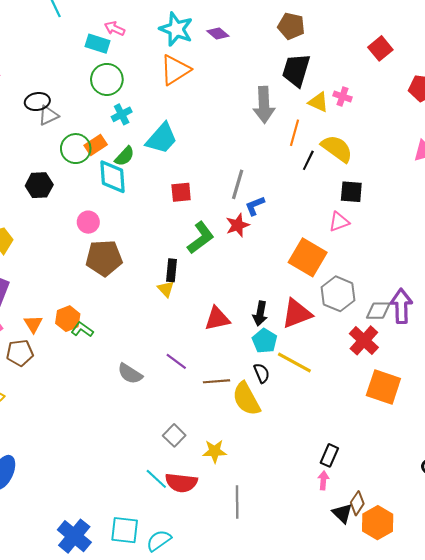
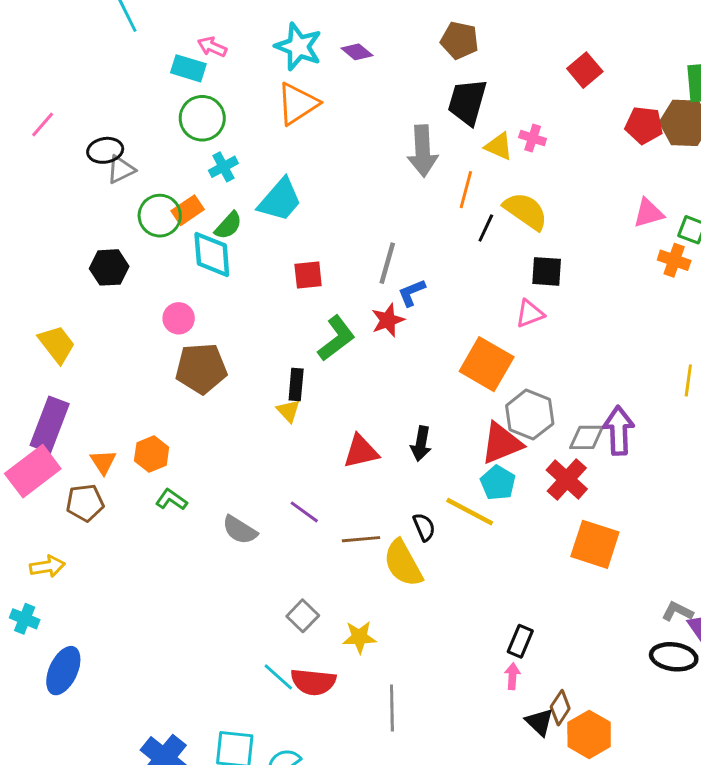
red triangle: (297, 314) -> (501, 443), moved
green L-shape: (82, 329) -> (171, 500), moved
cyan pentagon: (265, 341) -> (498, 483), moved

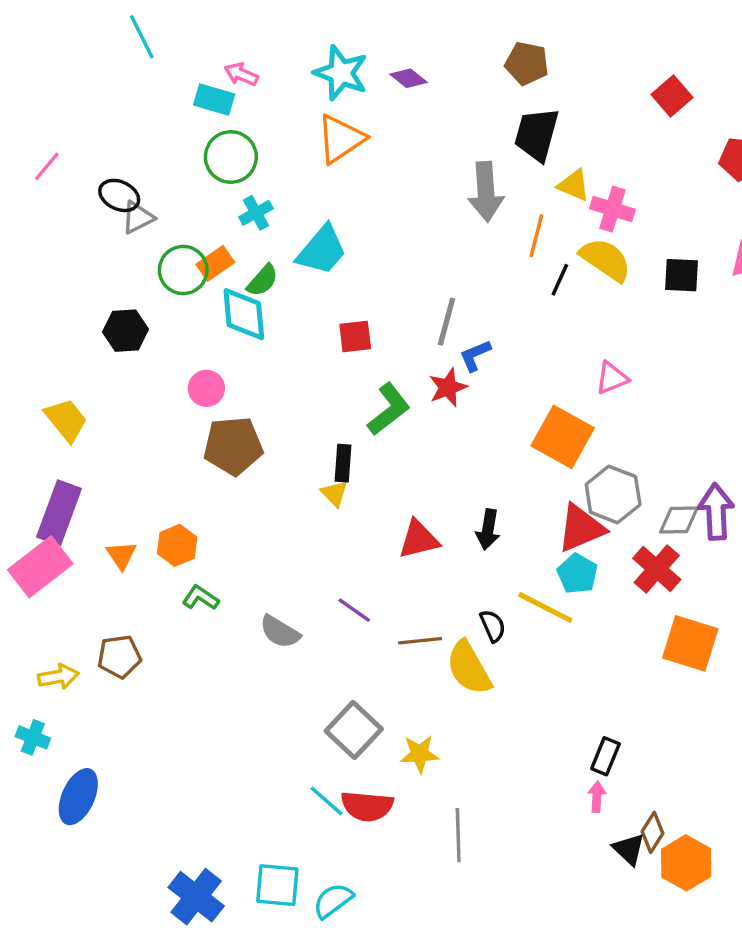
pink cross: (533, 138) -> (612, 209), moved, size x1.4
black ellipse: (105, 150) -> (119, 195), turned 36
black square: (547, 271) -> (681, 275), moved
brown pentagon: (85, 503) -> (119, 657), moved
gray square: (303, 616) -> (354, 730), size x1.5

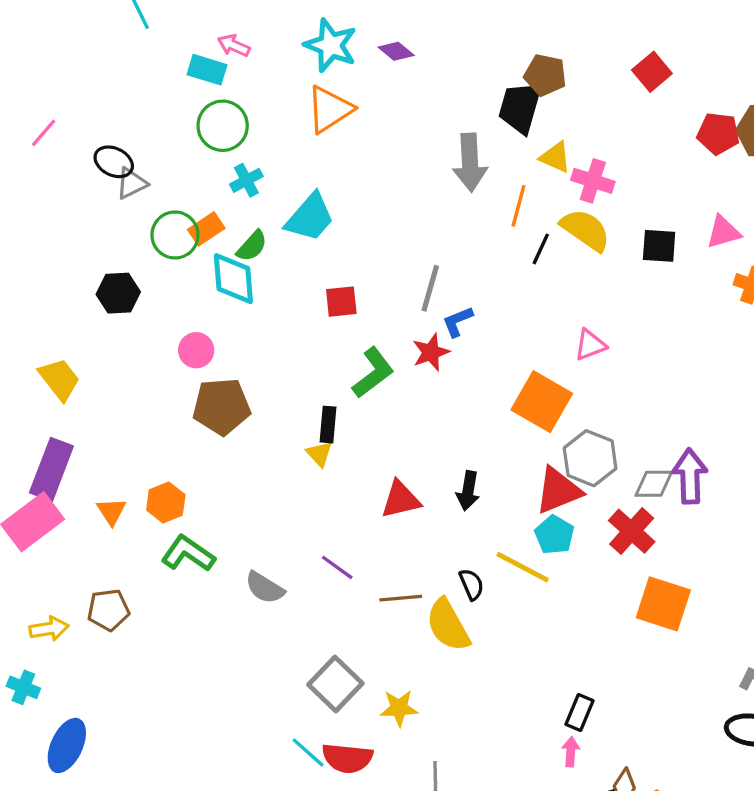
brown pentagon: (527, 63) -> (545, 75), moved
green L-shape: (201, 598) -> (188, 554), size x1.5

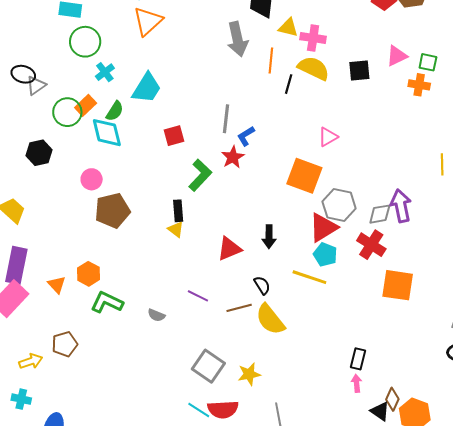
black semicircle: (472, 584) -> (262, 285), moved
gray semicircle: (265, 588) -> (156, 315), size x0.7

